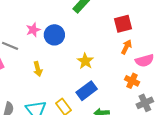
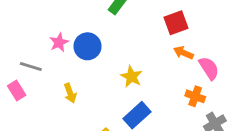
orange arrow: (126, 47) -> (183, 53), turned -88
pink semicircle: (145, 61) -> (209, 68), turned -102

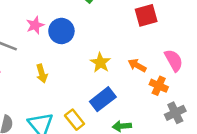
orange arrow: (183, 53) -> (137, 65), moved

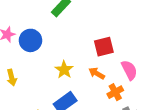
red square: (146, 15) -> (104, 47), moved
orange cross: (159, 86) -> (115, 92), turned 35

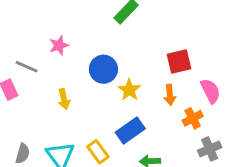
blue circle: (30, 40) -> (103, 69), moved
orange arrow: (97, 73) -> (170, 95), turned -126

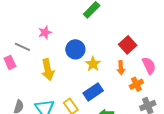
red square: (179, 62) -> (128, 45), turned -30
yellow arrow: (64, 99) -> (48, 70), size x1.5

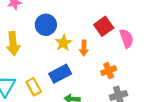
pink semicircle: (149, 66) -> (127, 38), moved
orange arrow: (121, 68) -> (84, 48), moved

